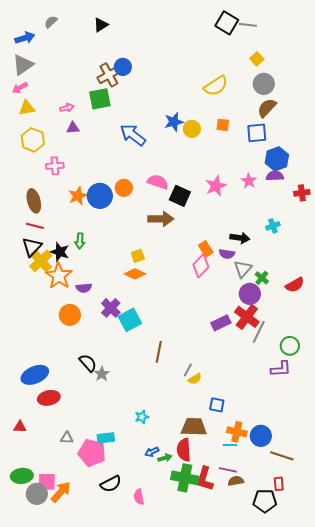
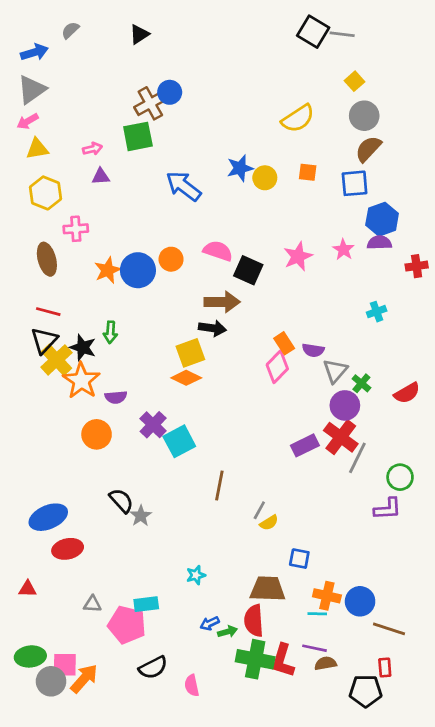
brown ellipse: (34, 201) -> (47, 259), moved
black arrow: (240, 238) -> (212, 328), moved
yellow square: (138, 256) -> (190, 353), size x1.5

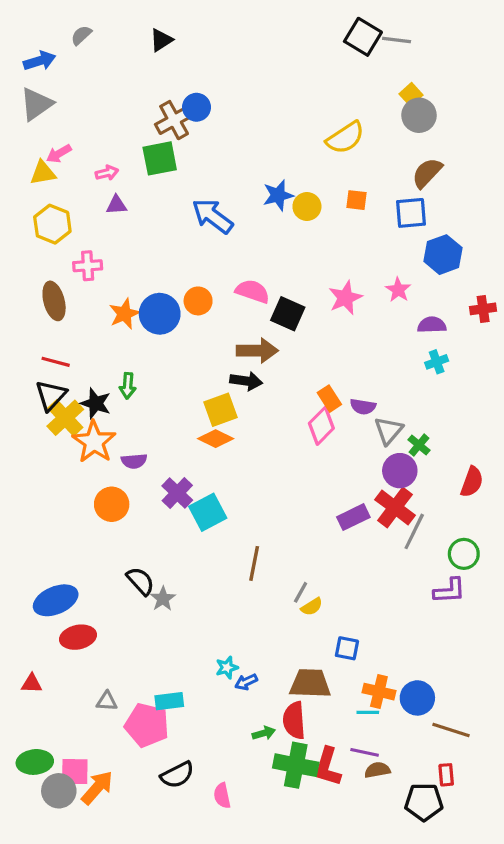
gray circle: (364, 116) -> (419, 115), moved
pink arrow: (28, 121) -> (59, 154), moved
purple semicircle: (379, 243) -> (432, 325), moved
red semicircle: (407, 393) -> (472, 482), moved, turned -40
blue arrow: (210, 623) -> (246, 682), moved

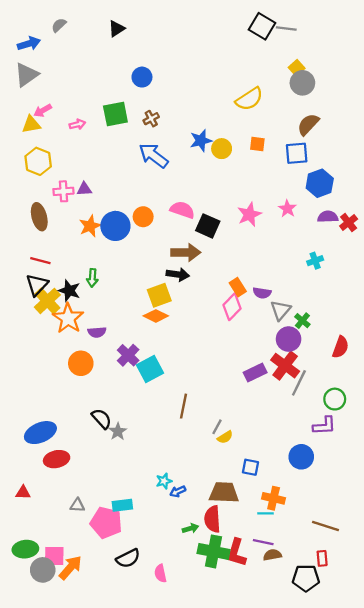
brown cross: (174, 120) -> (151, 119), moved, size x0.6
purple triangle: (116, 205) -> (84, 189), moved
red cross: (483, 309) -> (349, 222), turned -30
purple semicircle: (432, 325) -> (328, 217), moved
blue circle: (417, 698) -> (301, 457), moved

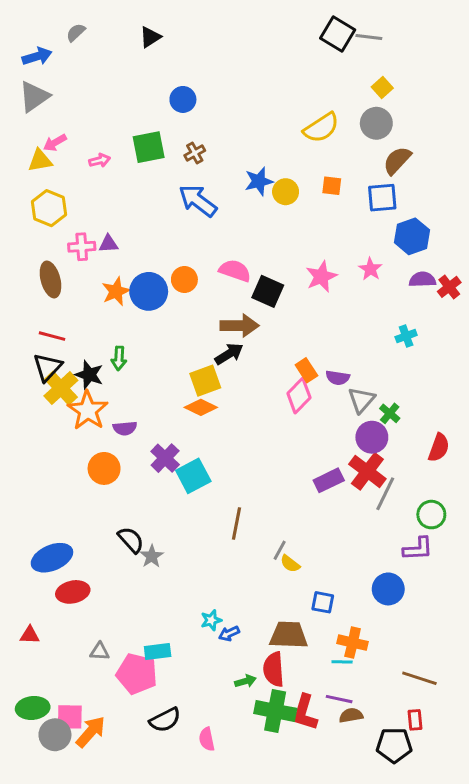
gray circle: (302, 83) -> (376, 123), moved
black arrow: (178, 274) -> (229, 354), turned -40
yellow semicircle: (225, 437) -> (290, 564), turned 70

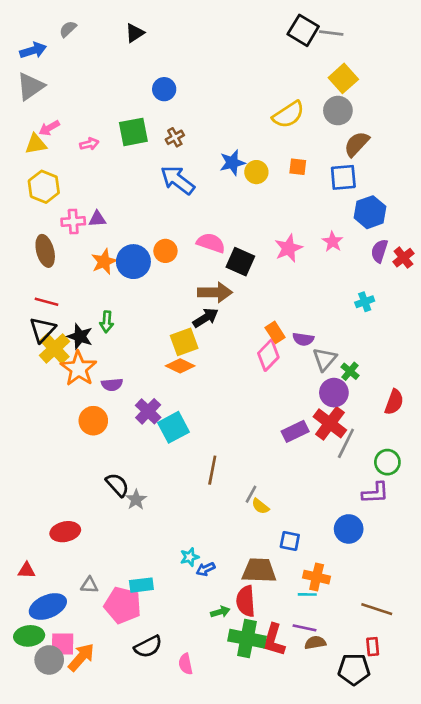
yellow square: (382, 88) -> (343, 78), size x1.5
purple semicircle: (422, 279) -> (379, 251), turned -70
blue ellipse: (52, 558) -> (48, 606), moved

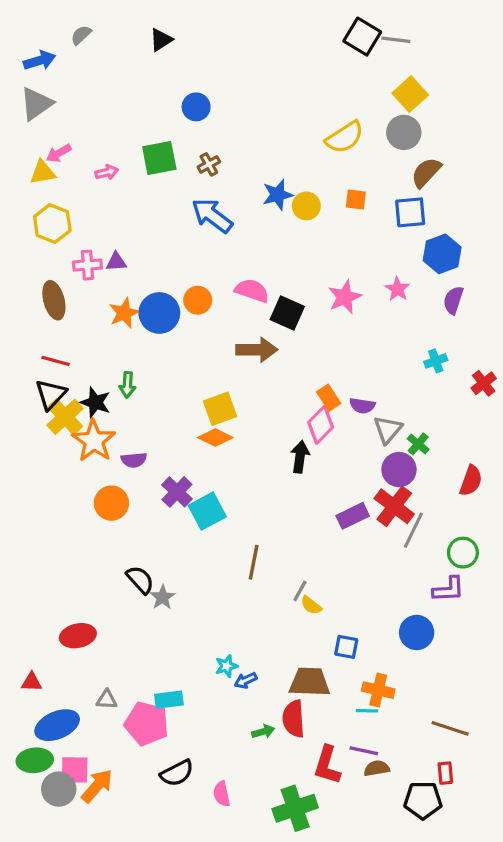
red cross: (403, 258) -> (484, 383), moved
black arrow: (206, 318) -> (300, 457), moved, turned -50
green cross: (247, 639) -> (295, 808), moved, turned -30

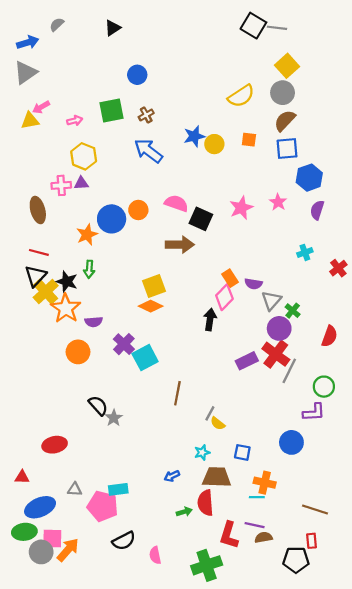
brown semicircle: (426, 172) -> (285, 121), moved
yellow hexagon: (52, 224) -> (84, 156), moved
orange star: (124, 313) -> (87, 235), moved
cyan star: (226, 666) -> (202, 452), moved

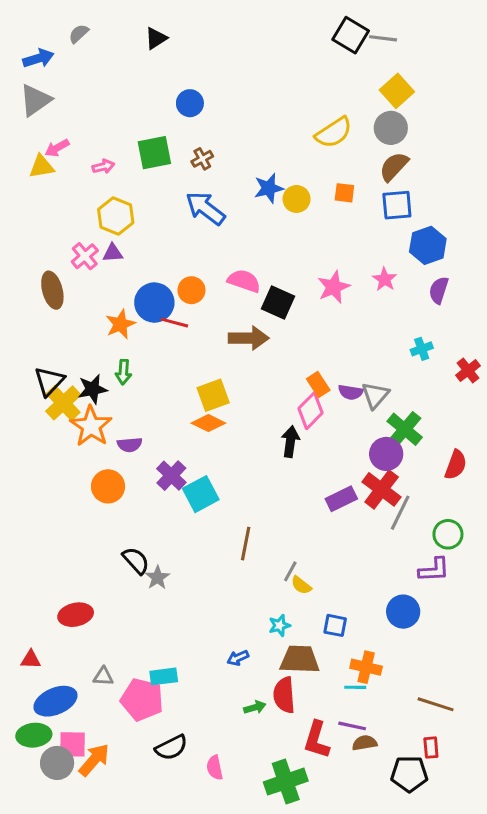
pink cross: (61, 185) -> (85, 256), turned -36
red line: (39, 252) -> (174, 323), moved
black star: (67, 282) -> (93, 389), turned -30
gray triangle: (271, 301) -> (375, 395), moved
green cross: (293, 311) -> (405, 429), size x1.6

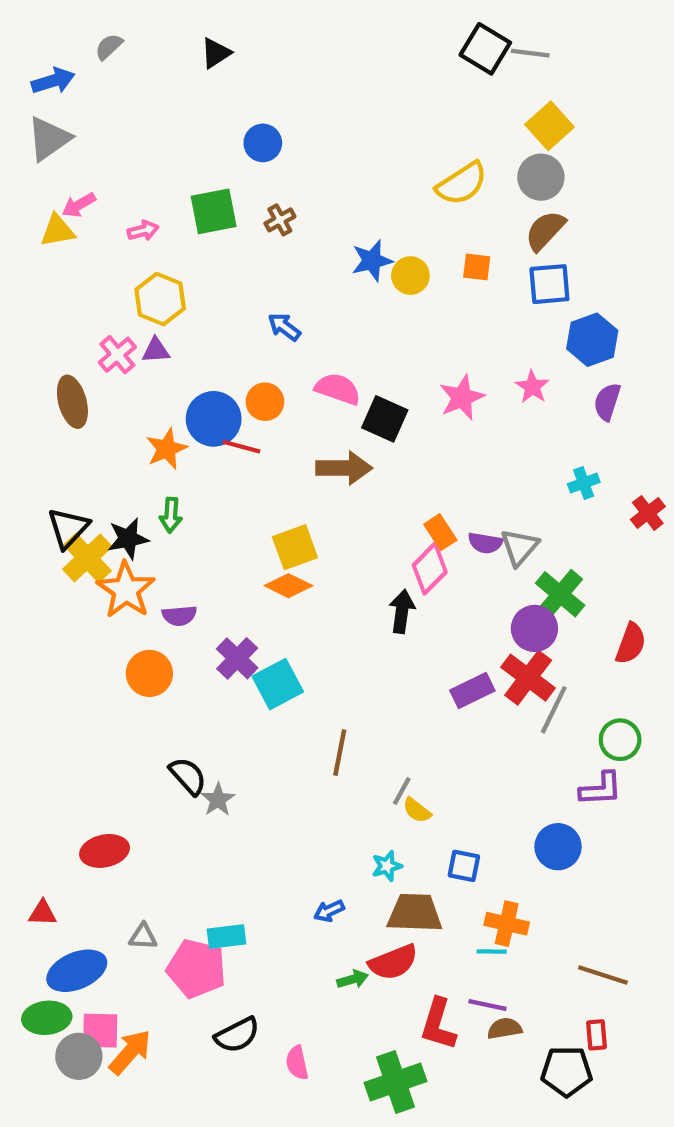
blue arrow: (205, 208) -> (284, 327), moved, size x0.6
red semicircle: (284, 695) -> (393, 962), turned -108

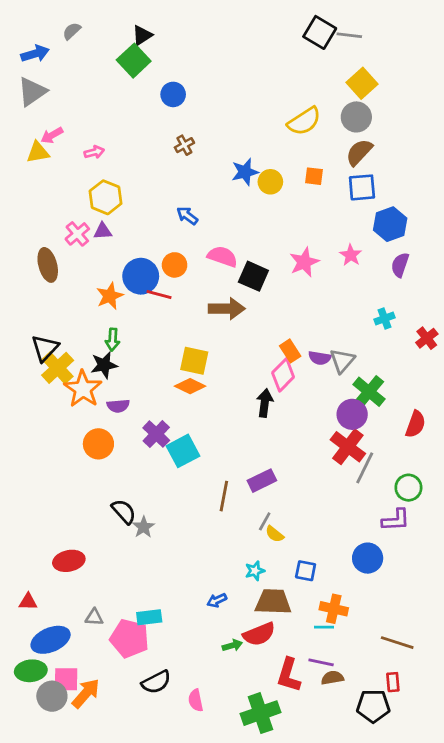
green square: (214, 211) -> (134, 61), moved, turned -32
black star: (128, 539) -> (104, 365), moved
yellow square: (295, 547) -> (194, 361), turned 32
purple rectangle: (472, 691) -> (262, 481), moved

